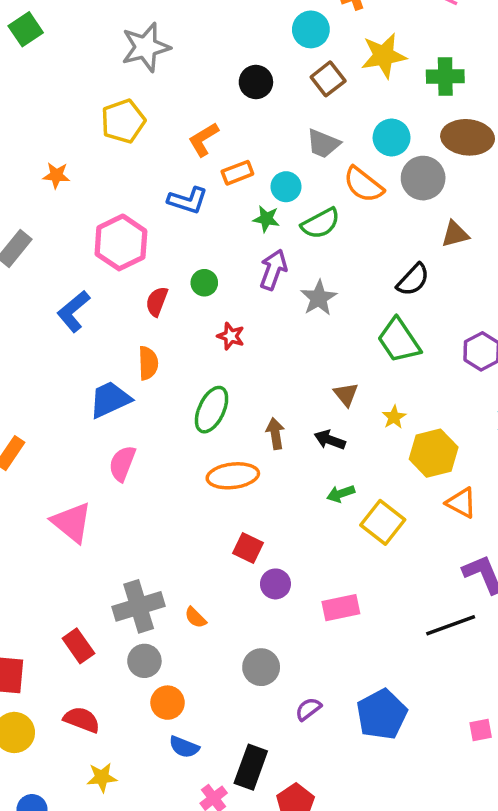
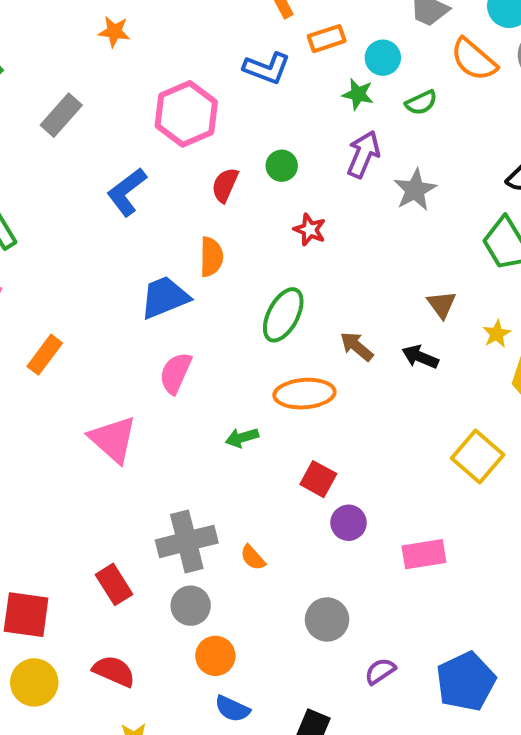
green semicircle: (320, 223) -> (421, 103), size x0.7
brown arrow: (275, 434) -> (357, 346), turned -44
green arrow: (341, 494) -> (242, 438), moved

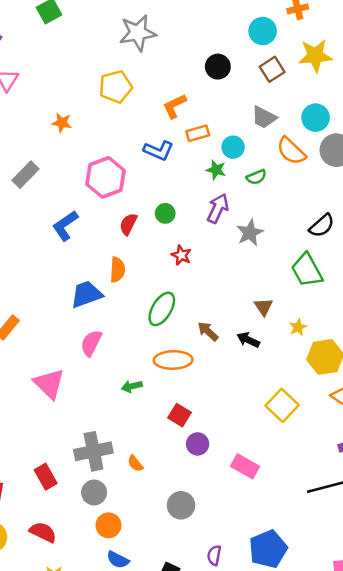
pink rectangle: (424, 554) -> (245, 466), turned 36
purple semicircle: (380, 671) -> (214, 555), moved, turned -48

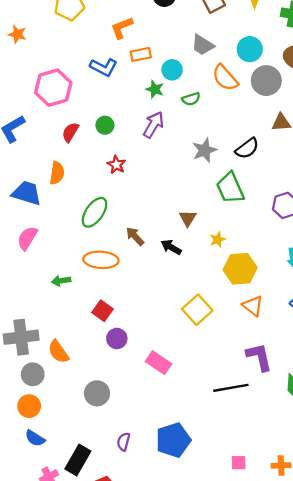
gray star: (250, 233) -> (204, 150), moved
blue trapezoid: (86, 294) -> (27, 193), turned 32
orange semicircle: (135, 464) -> (58, 352), size x1.5
gray circle: (94, 492) -> (33, 374), moved

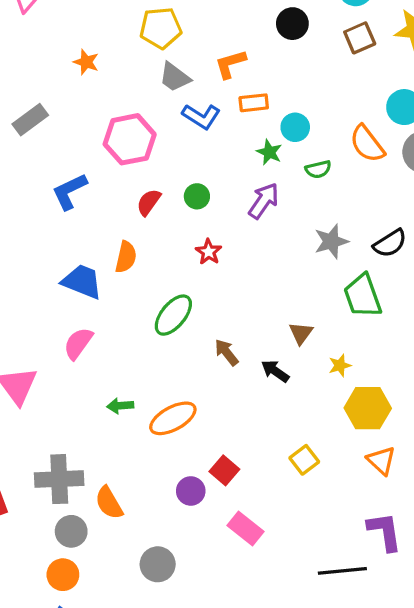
gray trapezoid: (203, 45) -> (175, 77), moved
orange ellipse: (101, 260) -> (173, 418), moved, turned -36
yellow square: (197, 310) -> (304, 460), size x0.7
red square: (103, 311) -> (224, 470), moved

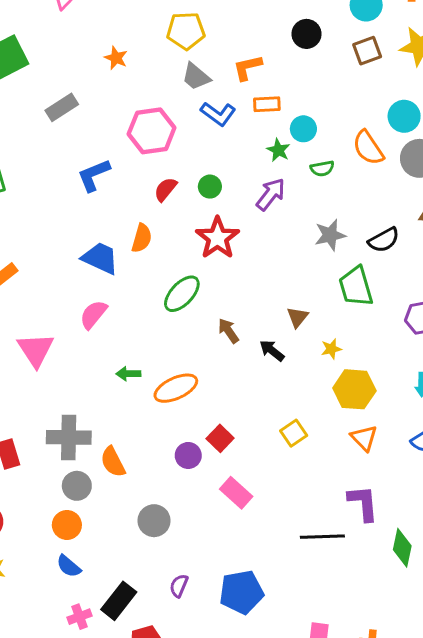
red star: (209, 252) -> (217, 238), size x1.8

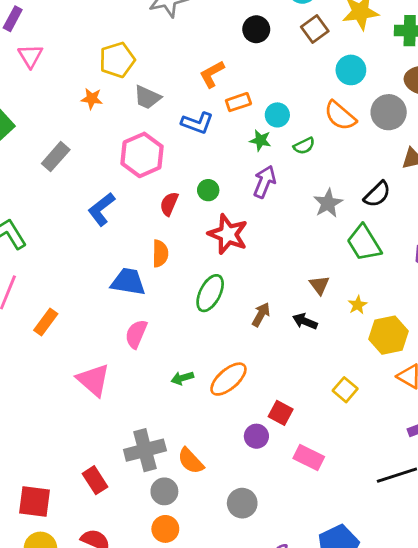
yellow pentagon: (186, 31) -> (117, 60), moved
gray trapezoid: (196, 77) -> (147, 97), moved
cyan circle: (404, 116) -> (351, 70), moved
brown arrow: (228, 331) -> (261, 314), turned 80

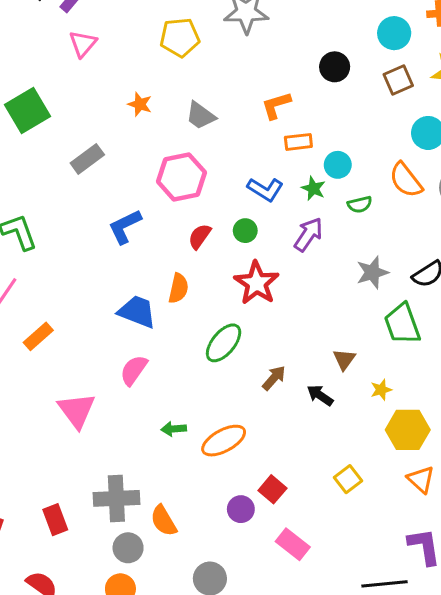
yellow pentagon: (117, 60) -> (180, 37), moved
blue L-shape: (197, 123) -> (265, 189), moved

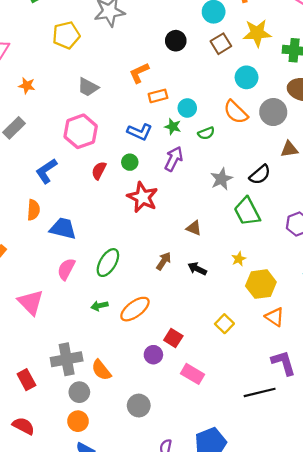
orange star: (140, 104) -> (27, 86), moved
orange semicircle: (178, 288) -> (33, 210), moved
green ellipse: (224, 343) -> (108, 263), moved
brown triangle: (344, 359) -> (194, 228), moved, turned -35

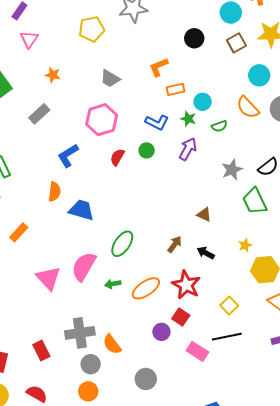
red star: (143, 197) -> (186, 285), moved
pink semicircle: (66, 269) -> (84, 266), moved, size x1.4
black line: (260, 392) -> (227, 337), moved

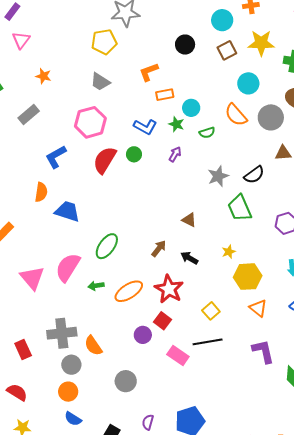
yellow pentagon: (92, 29) -> (104, 42), moved
purple arrow: (188, 149) -> (175, 154), size x0.7
red semicircle: (117, 157) -> (105, 160), size x1.6

